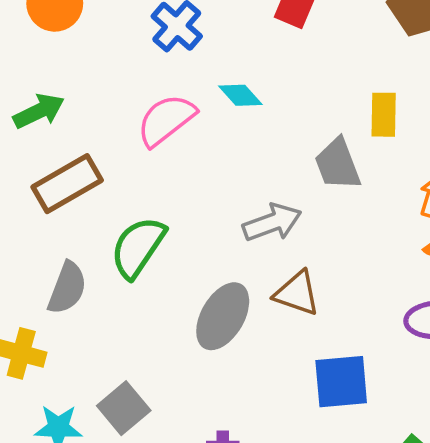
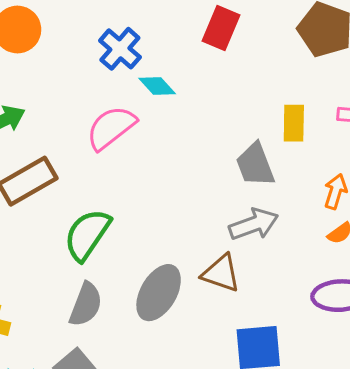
cyan diamond: (240, 95) -> (157, 86), moved
gray arrow: (272, 223) -> (254, 224), moved
gray semicircle: (67, 288) -> (86, 304), moved

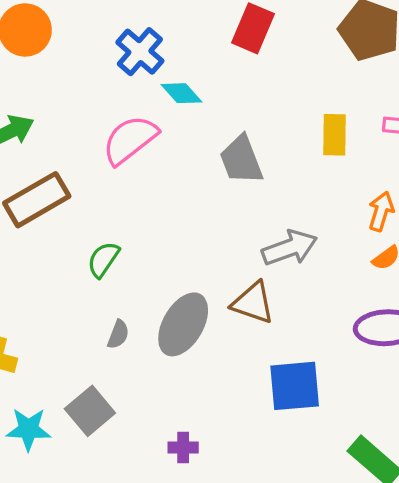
gray trapezoid: (255, 165) -> (241, 160), moved
green semicircle: (87, 235) -> (103, 260), size x0.6
gray semicircle: (86, 304) -> (118, 334), moved, size x0.6

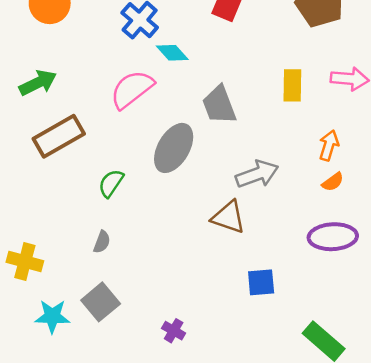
gray ellipse: (183, 324) -> (174, 148), moved
gray semicircle: (118, 334) -> (102, 242), moved
blue square: (295, 386) -> (261, 282), size x0.7
purple cross: (183, 447) -> (174, 331), turned 30

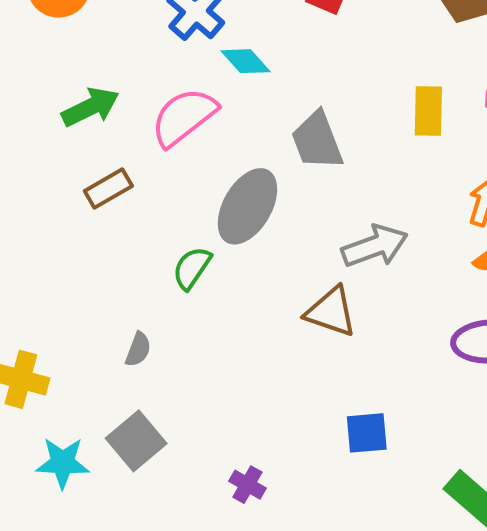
green arrow: (38, 83) -> (90, 107), moved
brown rectangle: (59, 136) -> (108, 188), moved, size x0.6
green semicircle: (111, 183) -> (192, 268), moved
blue square: (261, 282) -> (367, 433), moved

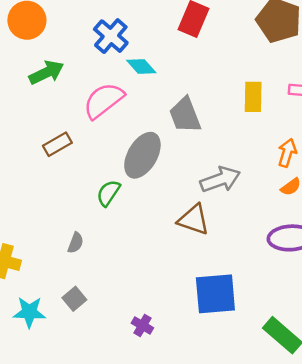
green arrow: (90, 107) -> (46, 73), moved
blue square: (367, 433) -> (215, 294), size x1.6
gray square: (136, 441) -> (74, 299), size x0.7

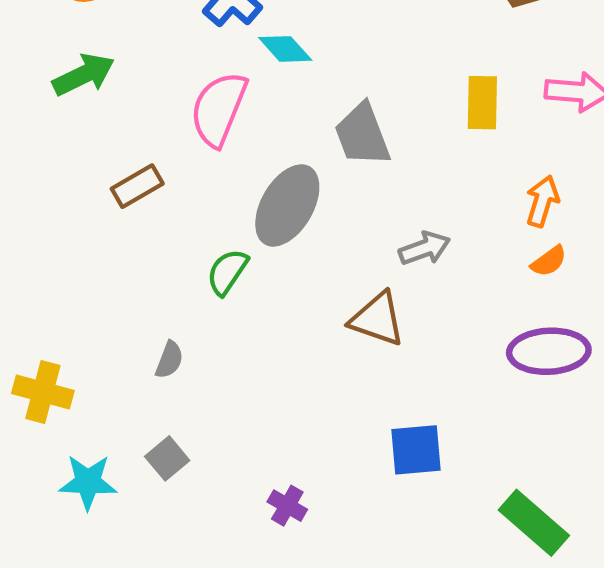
green arrow: (46, 73) -> (84, 75), moved
pink semicircle: (104, 101) -> (219, 109), turned -30
gray arrow: (220, 180) -> (425, 248), size x0.7
blue square: (215, 294) -> (416, 450), size x0.7

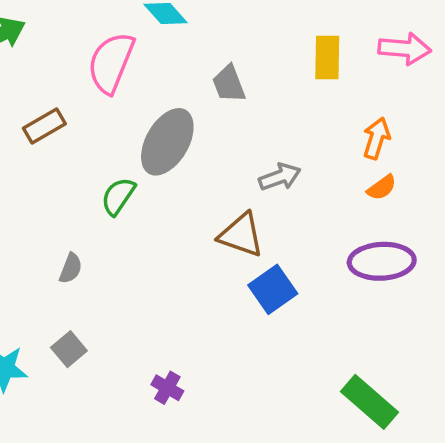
gray trapezoid: (362, 135) -> (229, 84), size x0.7
blue square: (416, 450) -> (273, 289), moved, turned -30

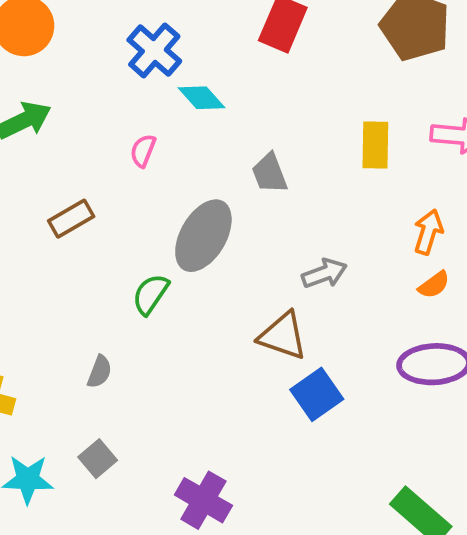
pink semicircle: (111, 63) -> (143, 151), size x0.5
purple cross: (167, 388) -> (203, 500), size x1.6

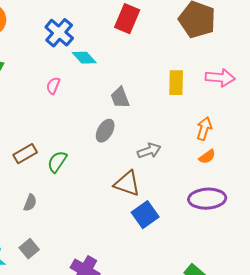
brown rectangle: (71, 219) -> (25, 154), moved
gray ellipse: (203, 236) -> (105, 131), moved, size x0.6

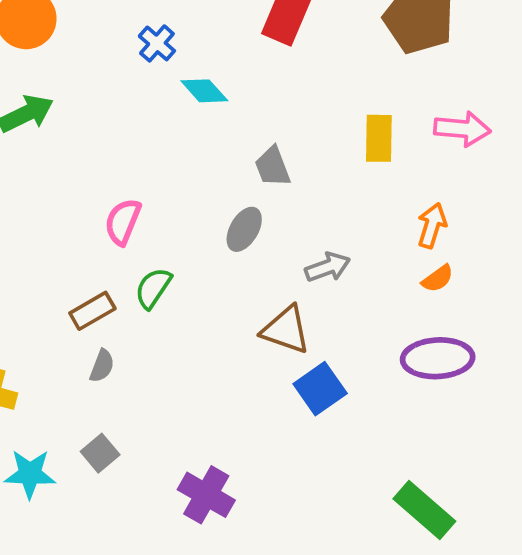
blue cross: (59, 33) -> (157, 43), size x0.7
pink semicircle: (53, 86) -> (123, 222), moved, size x1.4
brown rectangle: (25, 154) -> (92, 311), moved

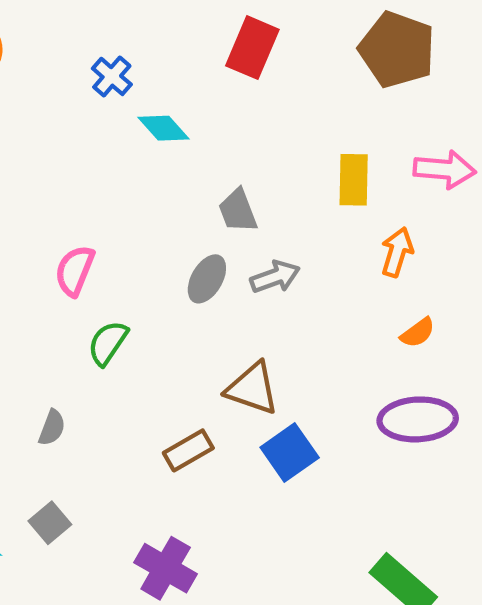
orange arrow: (432, 226) -> (397, 252), moved
gray arrow: (328, 267) -> (275, 277), moved
brown rectangle: (92, 311) -> (188, 450), moved

